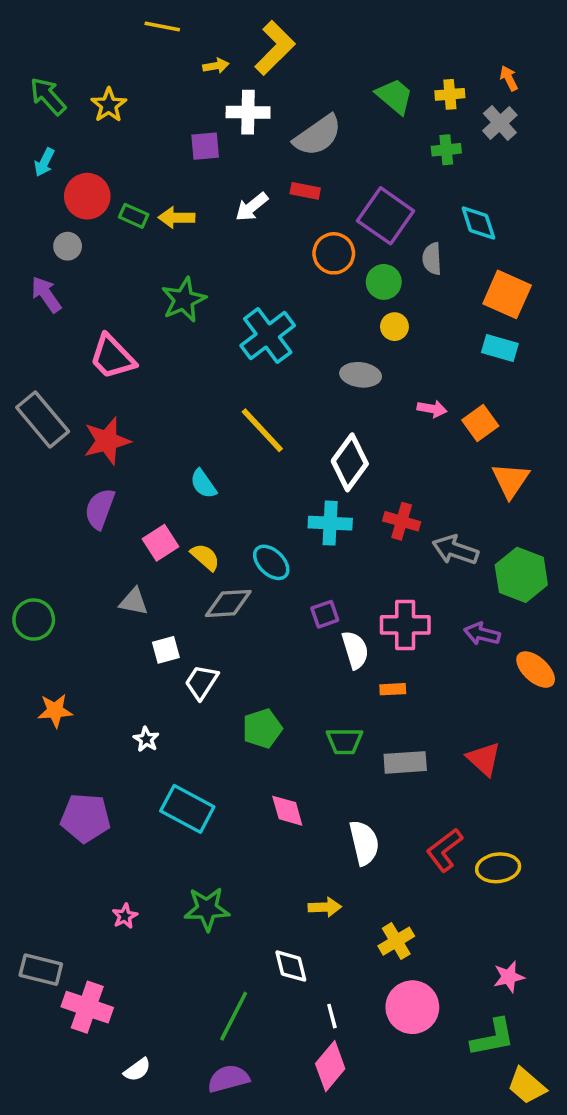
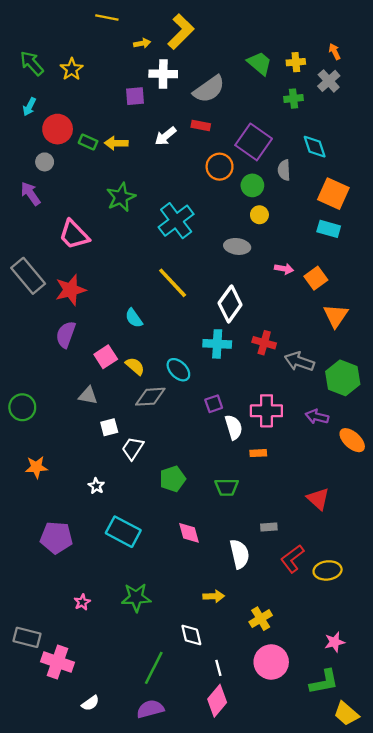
gray rectangle: (405, 762) -> (269, 527), moved, size x0.6

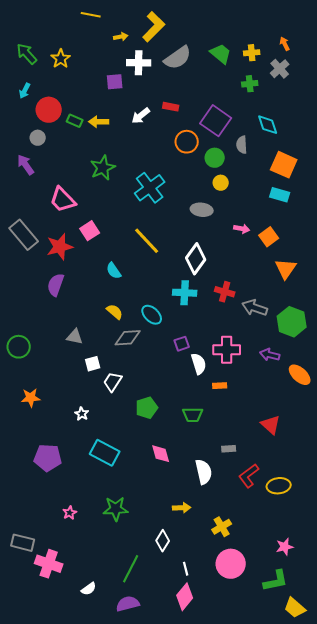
gray semicircle: (209, 89) -> (178, 58), moved
pink square: (106, 357) -> (90, 231), moved
white diamond: (191, 635) -> (163, 541), turned 45
white semicircle: (90, 703) -> (89, 589), moved

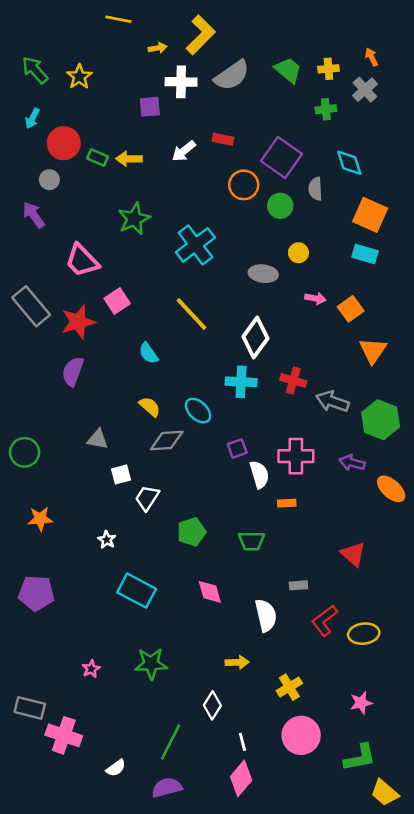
yellow circle: (221, 183) -> (298, 253), moved
purple pentagon: (48, 458) -> (36, 593), moved
pink star: (285, 547) -> (361, 703), moved

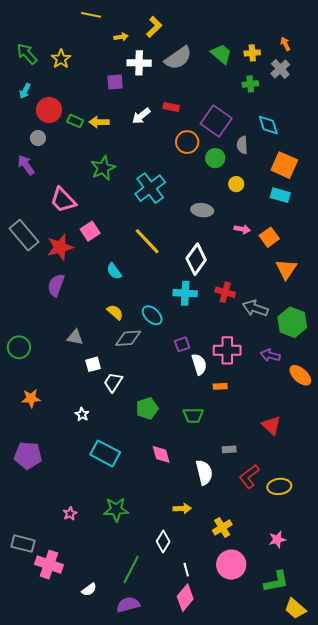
yellow L-shape: (201, 35) -> (154, 27), size x0.7
yellow circle: (298, 253) -> (236, 184), moved

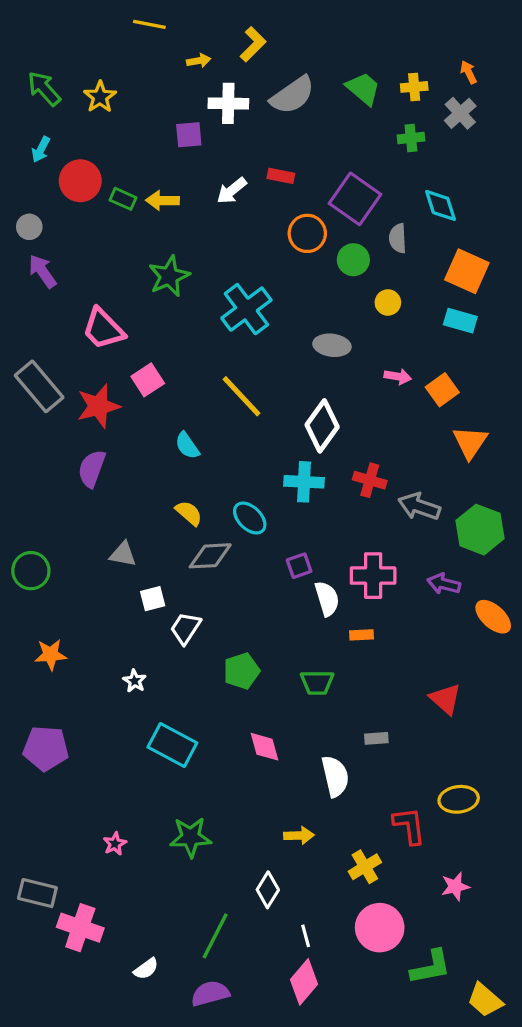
gray circle: (38, 138) -> (29, 227), moved
red L-shape: (249, 476) -> (409, 826), moved, turned 120
green L-shape: (276, 582) -> (431, 967), moved

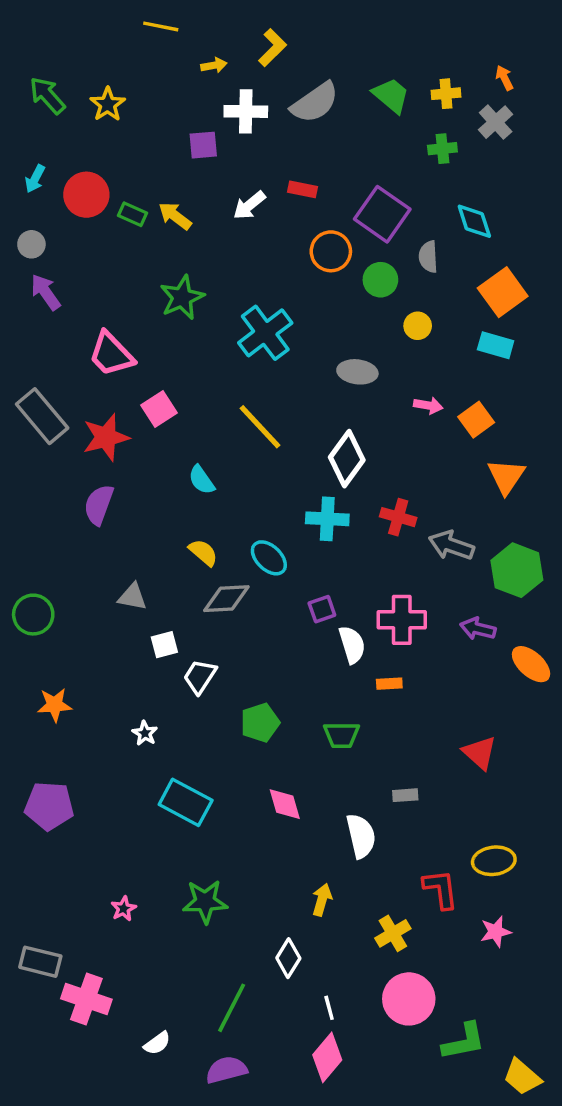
cyan arrow: (41, 149) -> (35, 179), moved
yellow arrow: (163, 200) -> (175, 216), turned 36
orange square: (467, 271) -> (503, 292), turned 30
yellow arrow: (299, 835) -> (322, 900), turned -72
pink star: (455, 886) -> (496, 932), moved

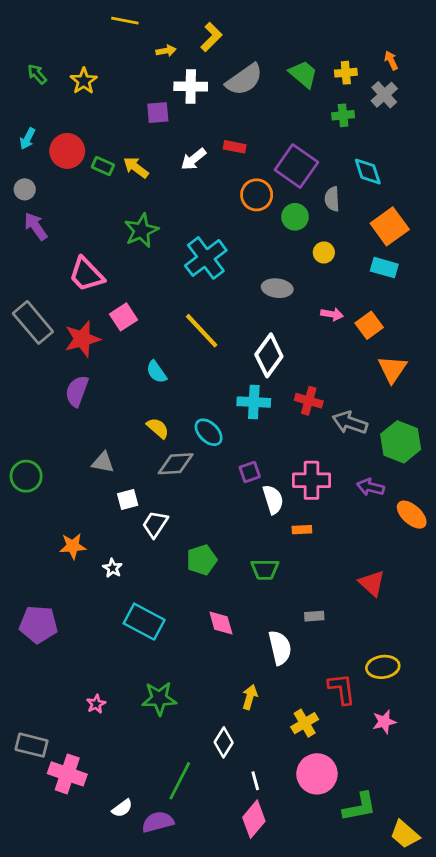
green arrow: (47, 95) -> (37, 74), size x0.7
orange star: (54, 705) -> (73, 546), moved
purple semicircle: (226, 1070) -> (158, 822), moved

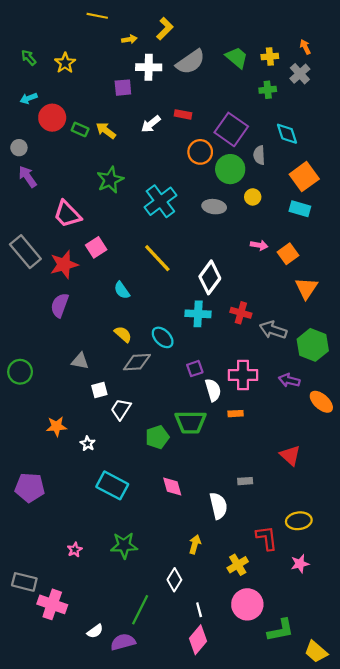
cyan arrow: (27, 139) -> (29, 98), moved, turned 42
green circle: (295, 217) -> (230, 169), size x1.4
gray ellipse: (277, 288) -> (214, 207), moved
green trapezoid: (265, 569) -> (191, 422), moved, size x1.4

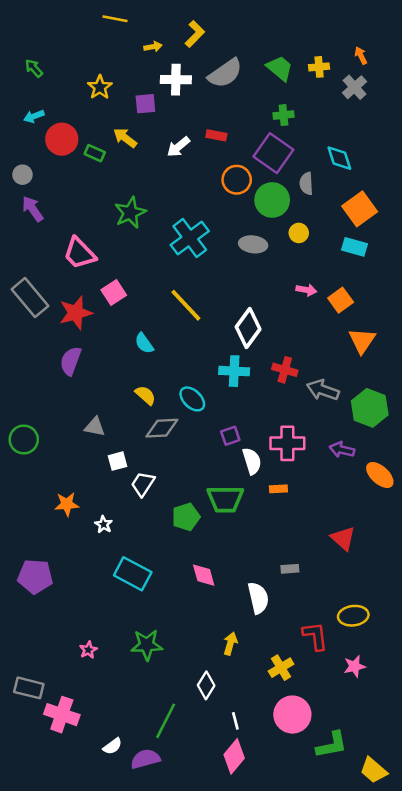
yellow star: (65, 63) -> (100, 87), moved
green cross: (268, 90) -> (284, 115), moved
yellow arrow: (106, 130) -> (125, 138), moved

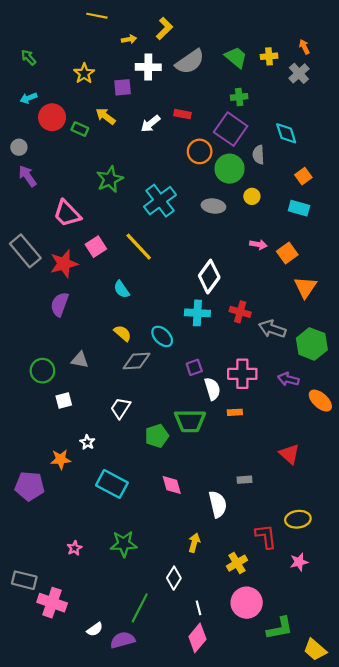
orange square: (360, 209) -> (303, 176), size x0.6
yellow line: (186, 305) -> (139, 247), moved
green circle: (24, 440) -> (42, 371), moved
white square: (118, 461) -> (64, 401), moved
orange star: (67, 504) -> (61, 459), moved

